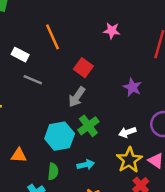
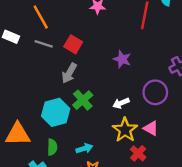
gray line: (33, 80) -> (44, 44), moved
orange triangle: (19, 155) -> (18, 134), size x1.6
cyan arrow: (86, 165) -> (84, 148), moved

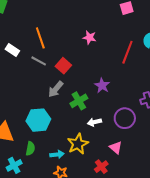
green cross: (83, 100) -> (79, 101), moved
yellow star: (125, 130) -> (78, 144), moved

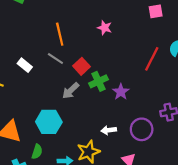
pink star: (89, 37) -> (105, 28), moved
white rectangle: (12, 50) -> (25, 65), moved
green cross: (79, 101) -> (99, 81), moved

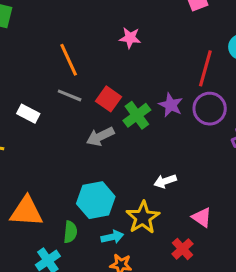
gray arrow: (71, 91) -> (100, 136), turned 30
purple star: (121, 92) -> (171, 105), moved
cyan hexagon: (49, 122) -> (96, 200), moved
purple circle: (142, 129) -> (210, 109), moved

